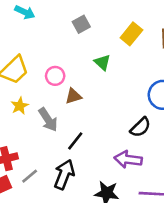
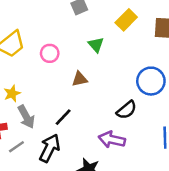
brown triangle: (73, 96) -> (80, 79), moved
yellow star: (20, 106) -> (12, 93), moved
gray arrow: (48, 120) -> (26, 117), moved

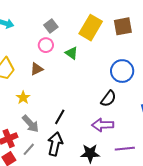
yellow rectangle: (126, 20) -> (91, 28), size x1.4
pink circle: (50, 53) -> (46, 45), moved
brown triangle: (80, 79) -> (37, 69), moved
yellow star: (12, 93) -> (23, 98), moved

